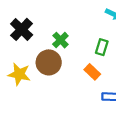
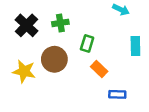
green cross: (60, 40) -> (60, 23), moved, turned 35
green rectangle: (102, 47) -> (87, 44), moved

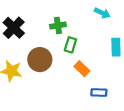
green cross: (60, 23) -> (58, 25), moved

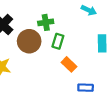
brown circle: (40, 60) -> (29, 41), moved

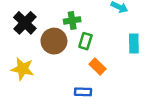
blue rectangle: (86, 88) -> (83, 92), moved

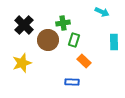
yellow star: (22, 69) -> (22, 63), turned -30

